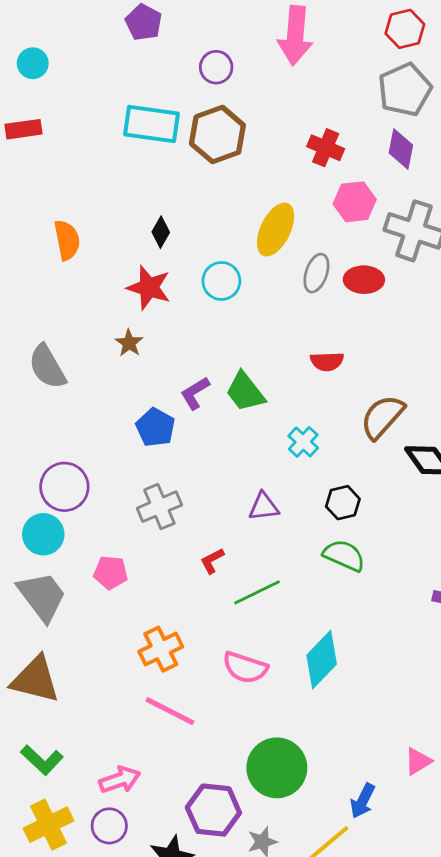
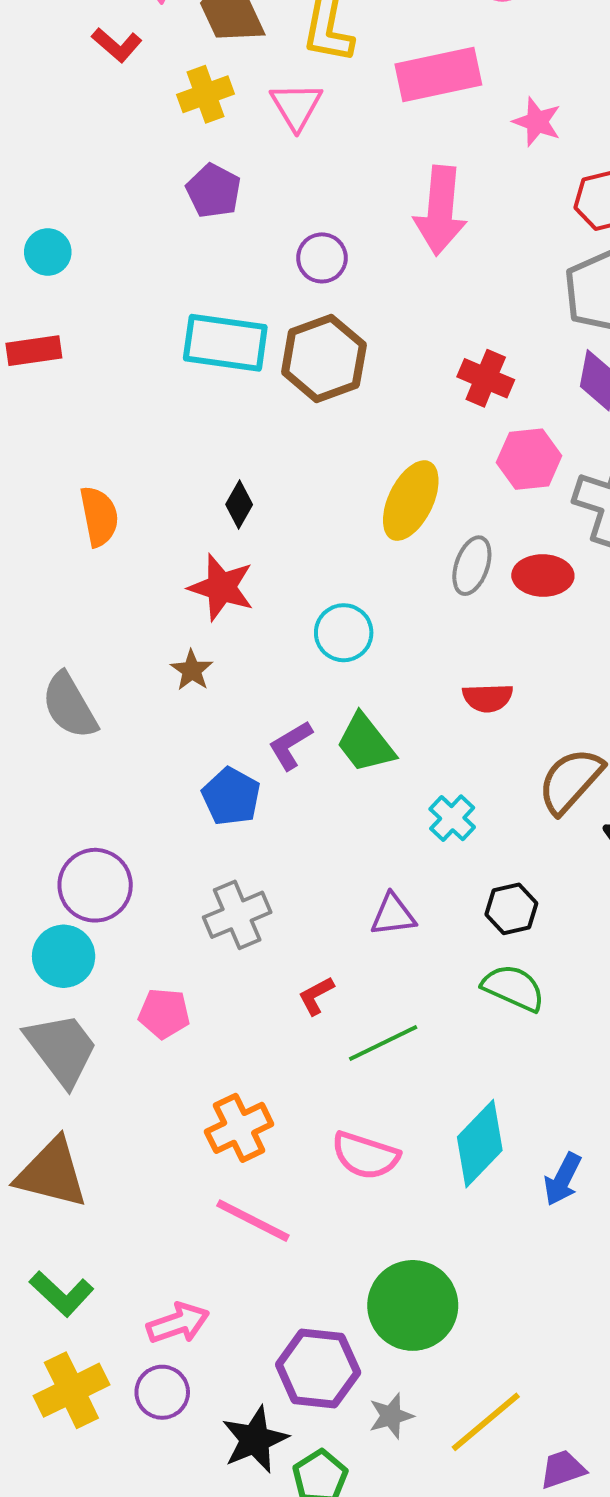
cyan circle: (221, 281) -> (344, 633), moved
blue arrow: (363, 801) -> (563, 1179), moved

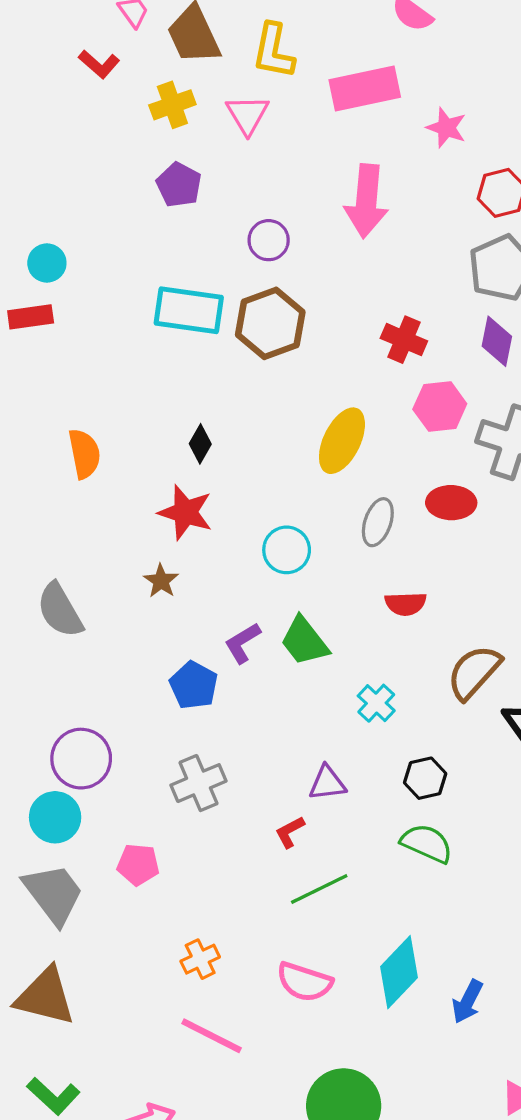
cyan circle: (48, 252) -> (47, 263), moved
gray ellipse: (472, 566) -> (378, 522), moved
red L-shape: (316, 996) -> (290, 832), moved
orange cross: (239, 1128) -> (200, 959), size x0.7

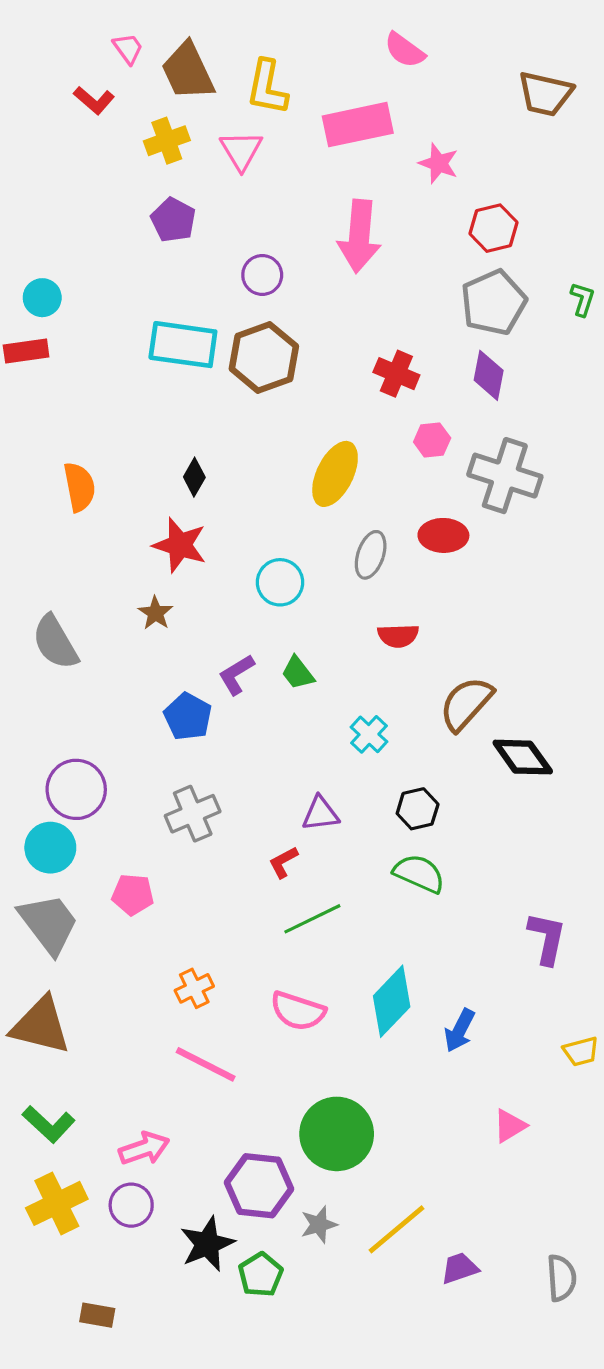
pink hexagon: (440, 406) -> (432, 440), size x0.7
green trapezoid: (304, 641) -> (298, 673), size x0.7

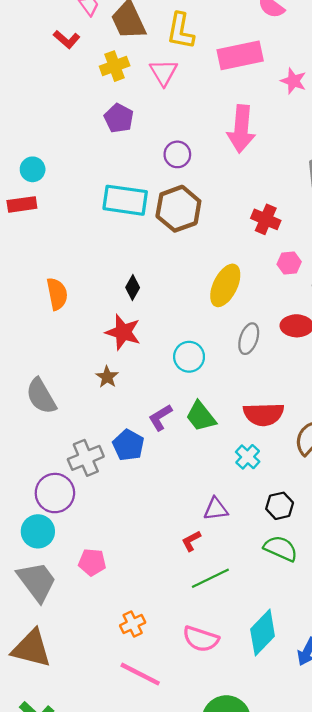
red semicircle: (398, 636) -> (264, 414), moved, size x1.5
green trapezoid: (298, 673) -> (201, 416), size x1.4
gray cross: (193, 814) -> (86, 458), moved

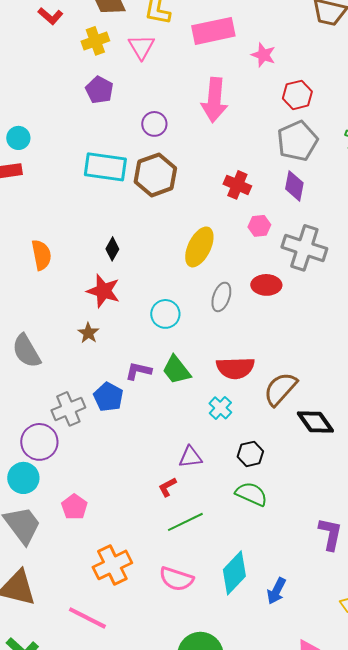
purple L-shape: (160, 417) -> (138, 371), turned 44
pink pentagon: (92, 562) -> (74, 507), turned 30
orange cross: (133, 624) -> (112, 565), size x1.6
pink line: (140, 674) -> (87, 618), moved

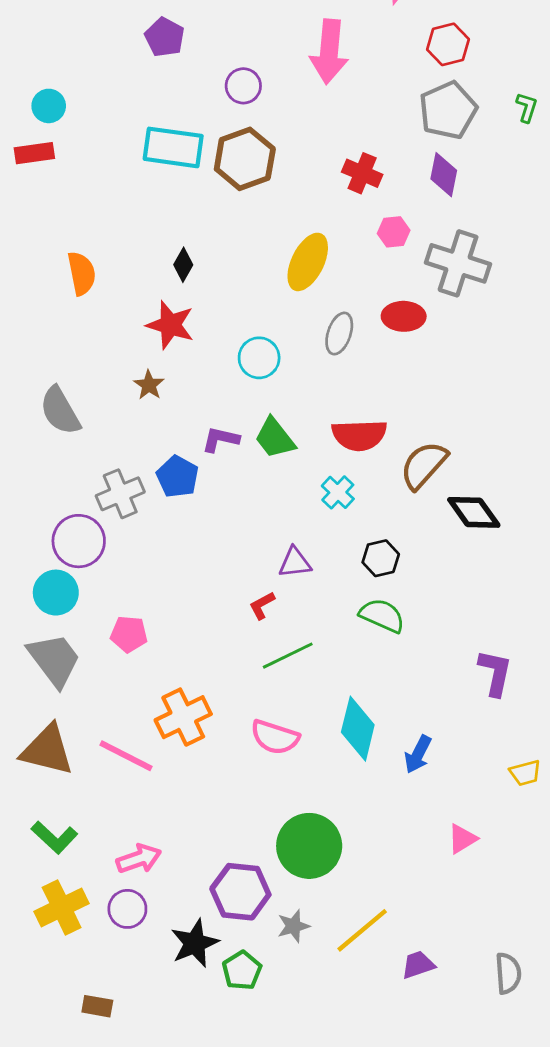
pink pentagon: (74, 507) -> (129, 634), turned -30
cyan diamond: (234, 573) -> (358, 729), turned -30
pink line: (87, 618) -> (126, 756), moved

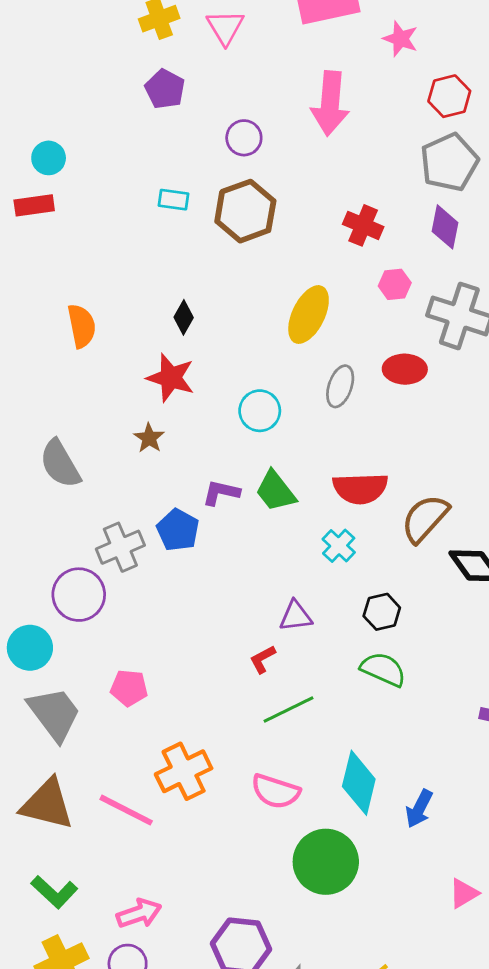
cyan rectangle: (173, 147) -> (174, 200), size x0.5
cyan circle: (56, 593) -> (30, 648), moved
green circle: (309, 846) -> (326, 862), moved

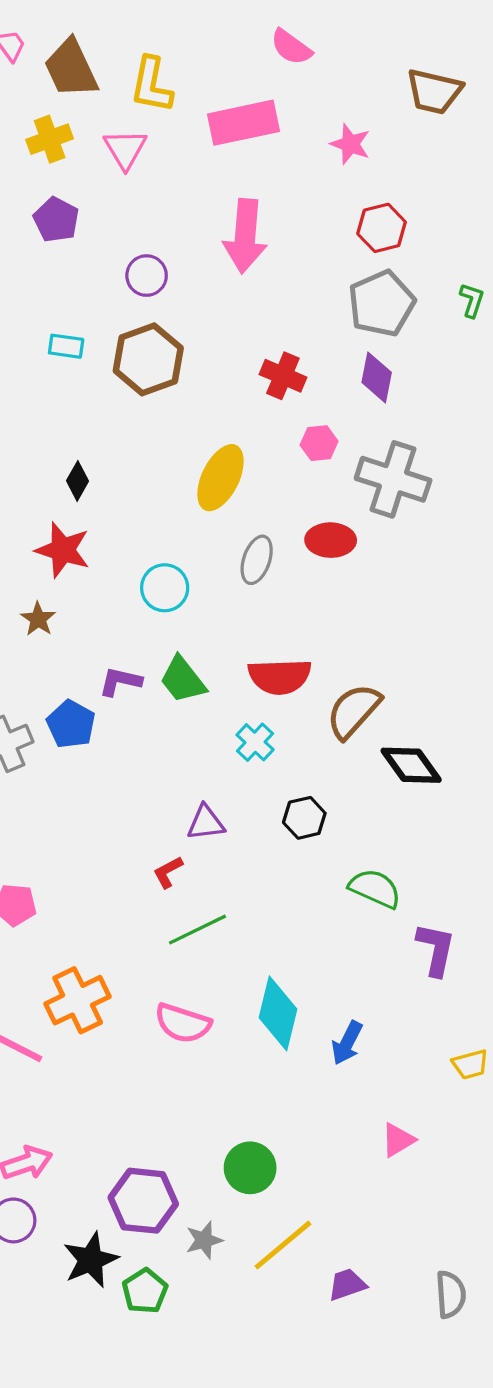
pink star: (400, 39) -> (350, 144), moved
green semicircle: (383, 669) -> (375, 888), moved
green circle: (326, 862) -> (250, 1168), moved, size x0.7

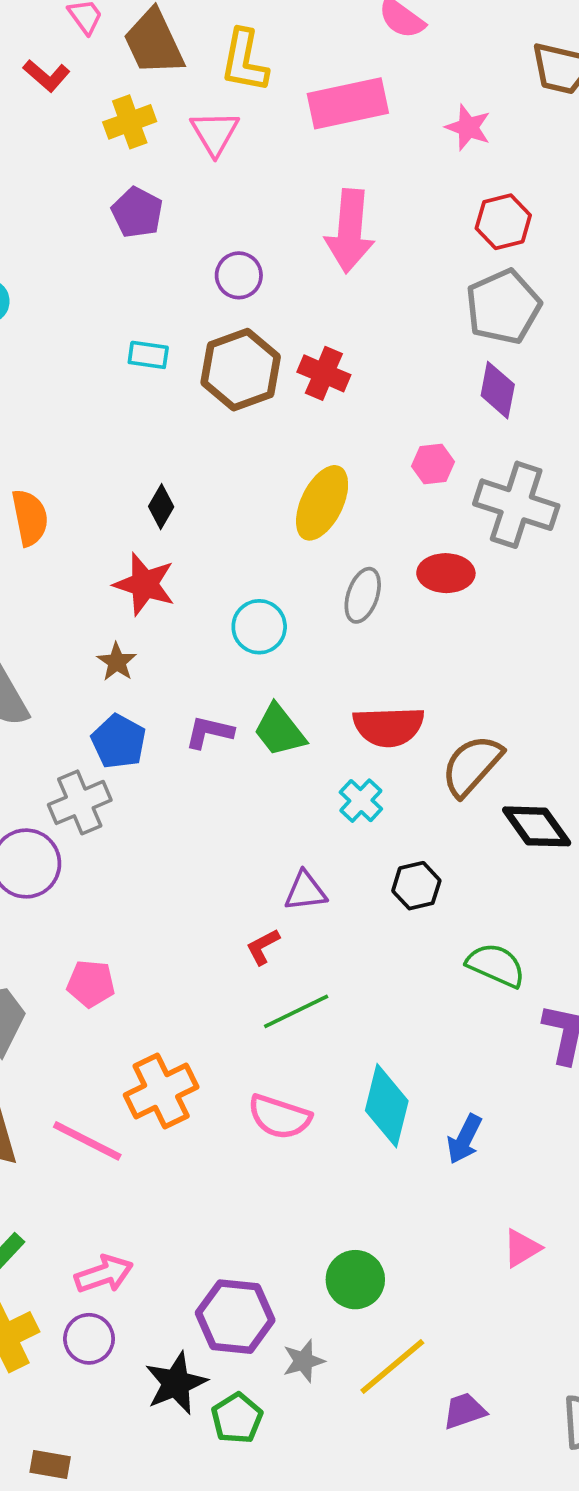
red cross: (283, 376) -> (324, 373), moved
blue pentagon: (71, 724) -> (119, 741), moved

